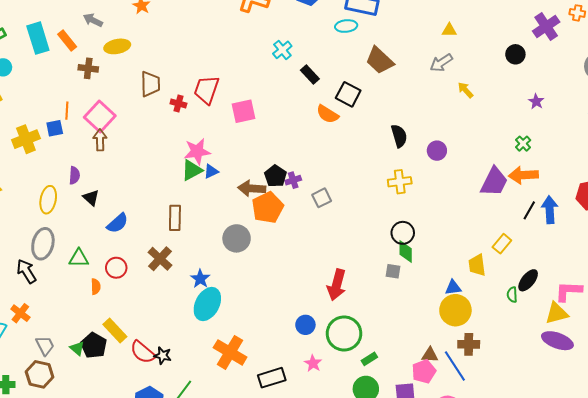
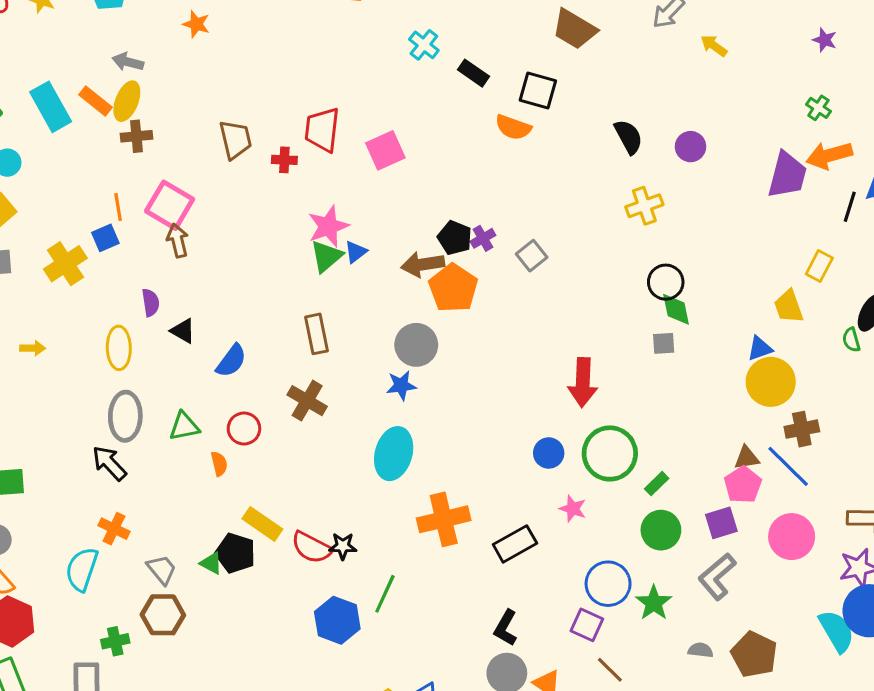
yellow ellipse: (117, 46) -> (127, 101), moved, turned -45
blue star: (200, 279) -> (401, 385), moved, turned -30
orange cross: (230, 352) -> (444, 519), turned -32

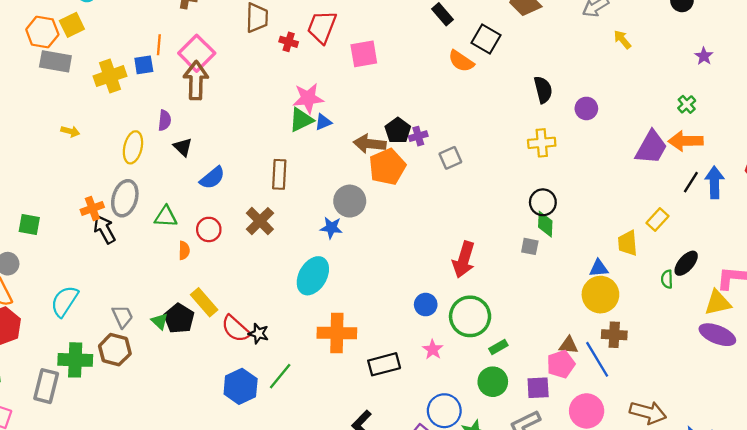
brown arrow: (178, 241) -> (196, 80), size x1.5
orange cross: (114, 529) -> (92, 208), moved, turned 30
green cross: (115, 641) -> (75, 360), size x1.6

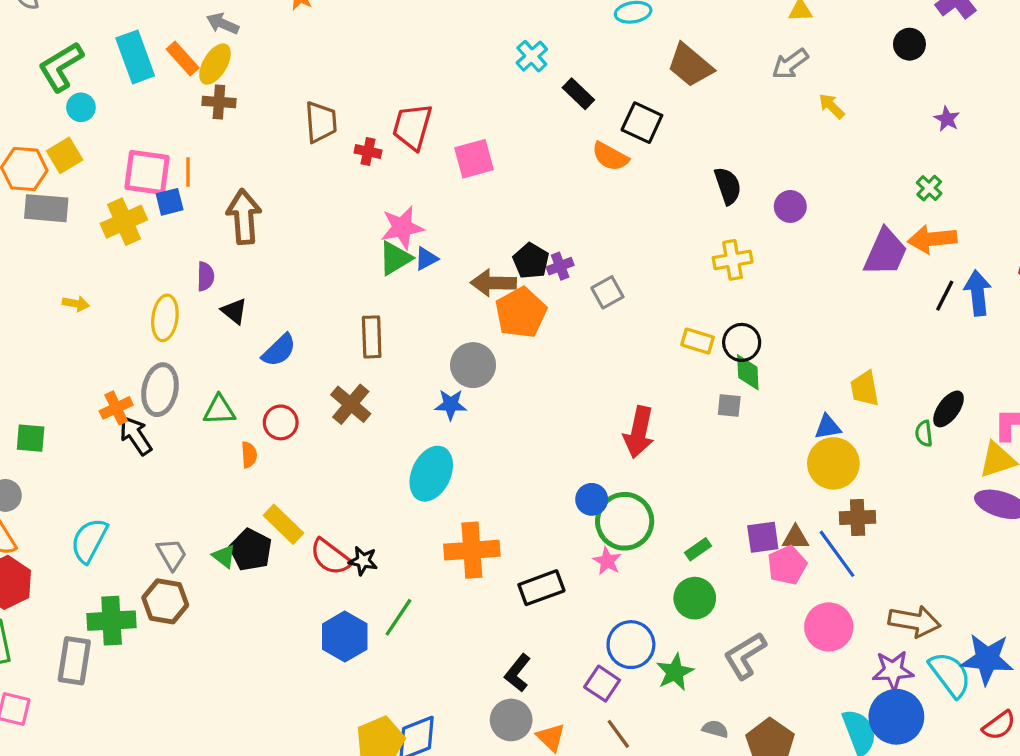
pink square: (197, 53) -> (147, 172), moved, turned -32
yellow rectangle: (658, 220) -> (698, 341), moved, turned 70
green circle: (470, 316) -> (625, 521), moved
purple square: (538, 388) -> (763, 537), moved

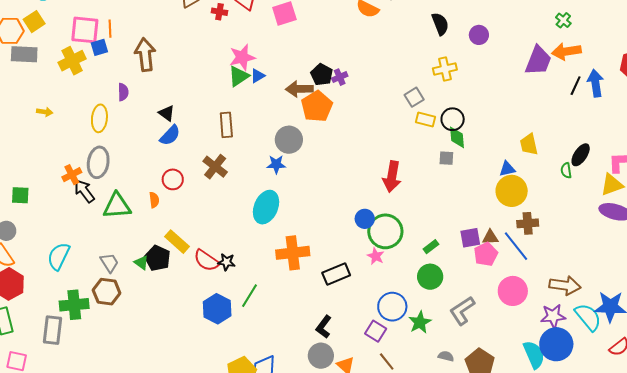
gray square: (607, 292) -> (414, 97), moved
black triangle: (234, 311) -> (167, 113), moved
green triangle: (219, 410) -> (117, 206), moved, size x1.4

